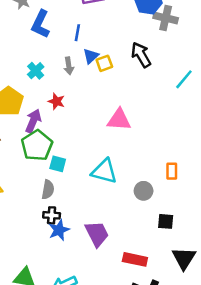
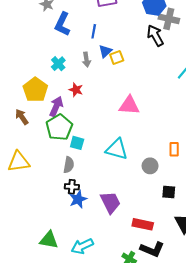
black arrow: (141, 55) -> (155, 36), moved

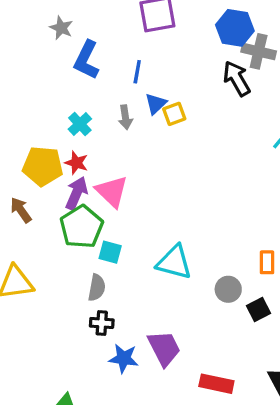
yellow pentagon: (35, 90) -> (43, 166), turned -30
red star: (76, 90) -> (76, 163), moved
pink triangle: (129, 105) -> (112, 191), moved, turned 40
black square: (169, 192) -> (259, 310), moved, turned -32
blue star: (78, 199) -> (124, 358), moved, turned 30

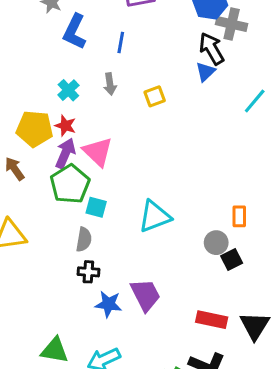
blue triangle: (156, 104) -> (205, 72), moved
yellow square: (174, 114) -> (155, 96), moved
cyan triangle: (174, 262) -> (155, 216), turned -36
gray circle: (228, 289) -> (216, 243), moved
red rectangle: (216, 384) -> (212, 320), moved

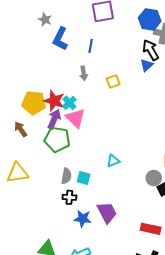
cyan cross: (68, 90) -> (69, 103), moved
red star: (65, 126) -> (54, 101), size x1.5
green pentagon: (70, 184) -> (57, 139), turned -30
cyan square: (96, 207) -> (84, 178), moved
cyan triangle: (155, 216) -> (113, 161), size x0.6

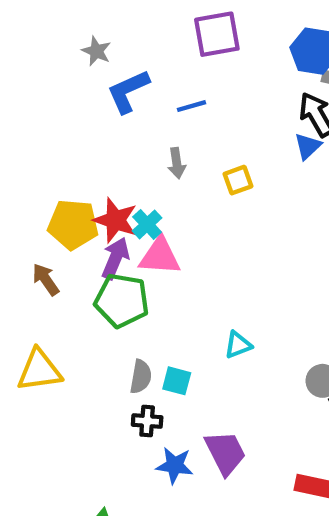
blue L-shape: (60, 39) -> (128, 91), turned 40
blue line: (91, 46) -> (191, 106), turned 64
pink triangle: (75, 118) -> (160, 256), turned -40

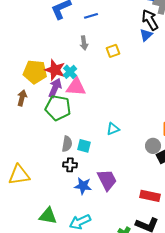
brown arrow: (46, 279) -> (22, 98), turned 49
yellow triangle: (39, 370) -> (19, 175), moved

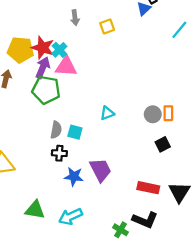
gray circle: (153, 146) -> (153, 114), moved

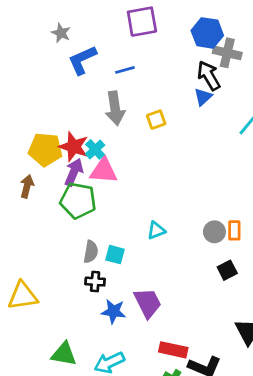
gray arrow: (75, 18) -> (115, 108), size x1.6
red rectangle: (148, 188) -> (173, 350), moved

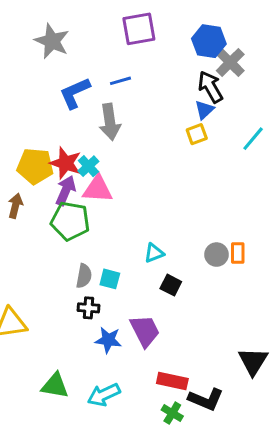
gray star: (61, 33) -> (52, 41), size x1.6
gray cross: (227, 53) -> (230, 62), turned 32
blue L-shape: (82, 60) -> (75, 93), moved
yellow square: (156, 120) -> (197, 134), moved
black square: (227, 270) -> (171, 285), moved, turned -36

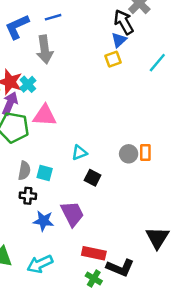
pink triangle: (98, 189) -> (45, 115), moved

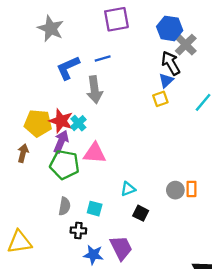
gray semicircle: (24, 171) -> (65, 206), moved

